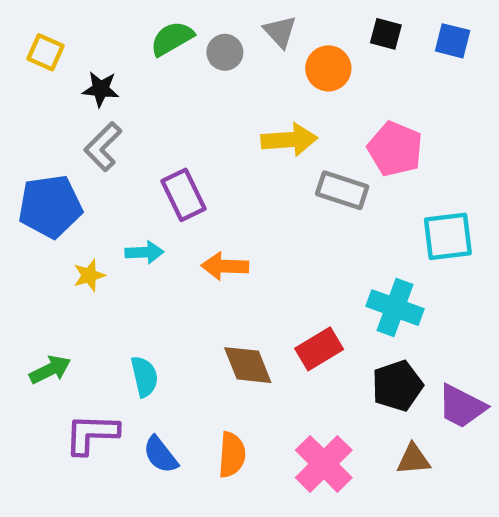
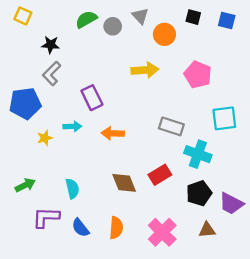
yellow square: (46, 52) -> (23, 16), moved
gray rectangle: (342, 190) -> (171, 126), moved

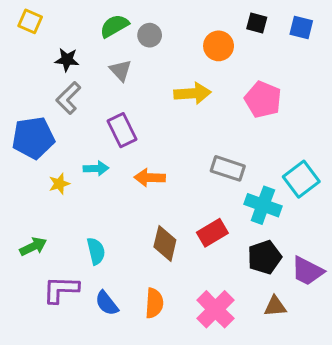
gray triangle: (140, 16) -> (120, 70), moved
cyan square: (224, 118) -> (301, 179), moved, turned -30
brown diamond: (124, 183) -> (165, 243), turned 35

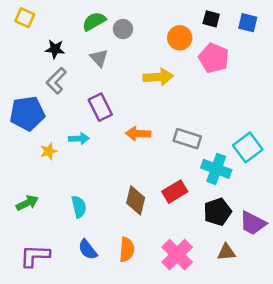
pink pentagon: (263, 99) -> (214, 58), moved
orange arrow: (150, 178) -> (138, 134), moved
purple L-shape: (61, 289) -> (35, 256), moved

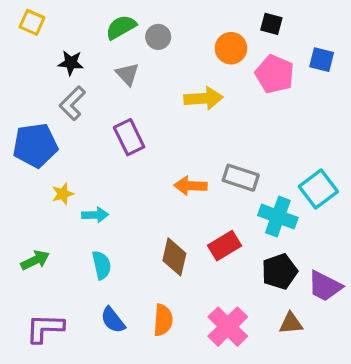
blue square: (248, 23) -> (322, 60), moved
orange arrow: (138, 134) -> (191, 186), moved
cyan arrow: (79, 139) -> (95, 215), moved

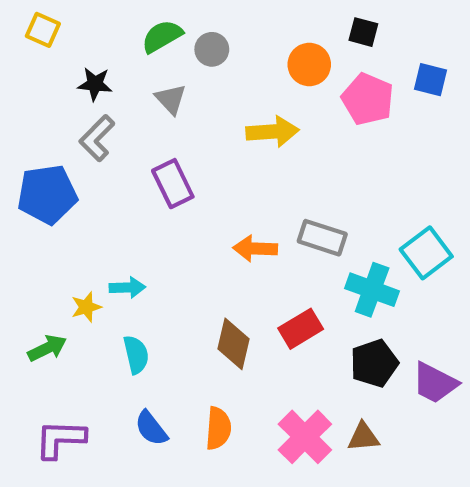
yellow star: (63, 194) -> (86, 307), moved
brown triangle: (291, 323) -> (363, 437), moved

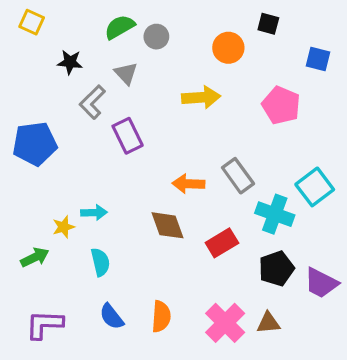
pink pentagon: (368, 99) -> (281, 105), moved
gray L-shape: (97, 138) -> (92, 102), moved
gray rectangle: (322, 238) -> (238, 176), turned 36
brown diamond: (233, 344) -> (168, 225), moved, turned -33

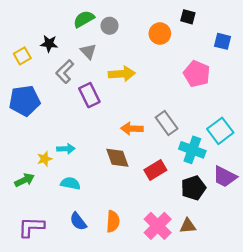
yellow square: (32, 22) -> (22, 56), moved, turned 36
yellow arrow: (201, 97) -> (122, 74), moved
cyan semicircle: (100, 262) -> (70, 183), turned -66
purple trapezoid: (321, 283) -> (225, 177), moved

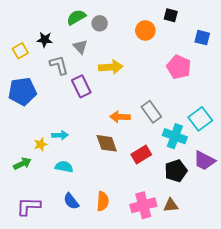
gray L-shape: (65, 72) -> (59, 65), turned 120
pink cross: (158, 226) -> (143, 205), turned 30

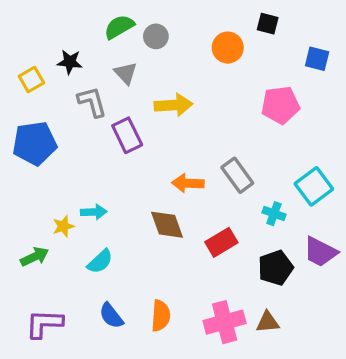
pink pentagon: (179, 67) -> (280, 105), turned -30
cyan cross: (175, 136) -> (274, 214), size x0.6
cyan semicircle: (64, 167) -> (100, 261), turned 126

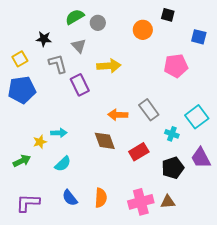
yellow square: (31, 79) -> (20, 59), moved
purple trapezoid: (320, 252) -> (201, 158), turned 35

